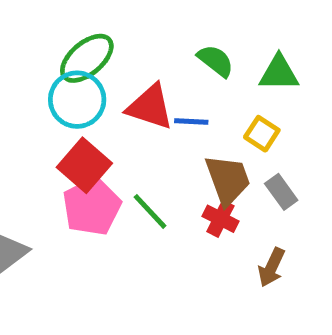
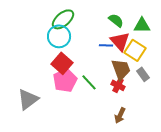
red triangle: (150, 107) -> (120, 41), moved, turned 30
yellow square: (262, 134) -> (135, 50), size x1.5
brown arrow: (272, 267) -> (120, 115), moved

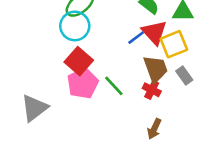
blue line: (106, 45) -> (136, 38), turned -40
yellow square: (135, 50) -> (174, 44), turned 35

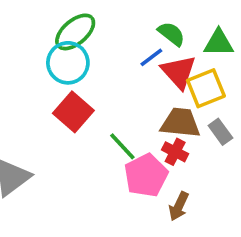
blue line: (136, 38) -> (151, 57), moved
brown trapezoid: (156, 69) -> (180, 123), turned -64
pink pentagon: (83, 83) -> (146, 175), moved

